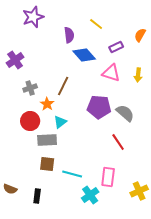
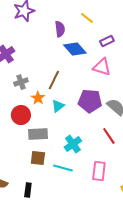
cyan triangle: (60, 122) -> (58, 106), moved
cyan cross: (90, 195) -> (73, 144), moved

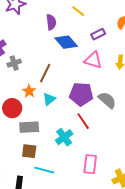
gray cross: (21, 82) -> (14, 63), moved
red line: (109, 136) -> (83, 121), moved
cyan line: (63, 168) -> (44, 170), moved

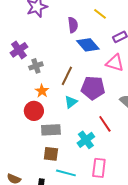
orange star: (29, 91) -> (42, 91), moved
purple pentagon: (81, 94) -> (93, 88), moved
pink rectangle: (90, 164) -> (99, 168), moved

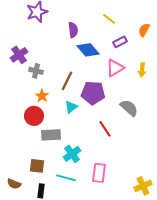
yellow line: (100, 14) -> (109, 19), moved
pink triangle: (115, 63) -> (115, 68), turned -48
gray cross: (36, 66) -> (36, 71), turned 32
cyan cross: (86, 140) -> (72, 154), moved
brown square: (51, 154) -> (37, 166), moved

